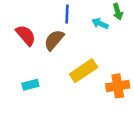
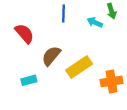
brown semicircle: (54, 40) -> (51, 56), moved

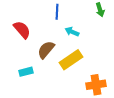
cyan arrow: (95, 22) -> (72, 32), moved
orange cross: (111, 81) -> (96, 85), moved

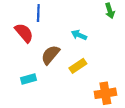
blue line: (57, 12) -> (38, 13), moved
yellow rectangle: (71, 60) -> (78, 66), size x0.7

